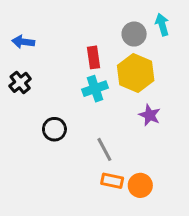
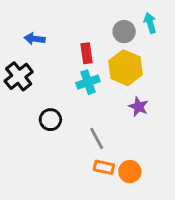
blue arrow: (23, 42) -> (35, 39), moved
black cross: (20, 82) -> (19, 76), size x1.4

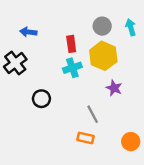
cyan arrow: (150, 23) -> (131, 27), moved
gray line: (97, 138) -> (93, 114), moved
orange circle: (130, 172) -> (131, 142), moved

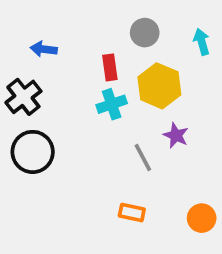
gray circle: (102, 26) -> (145, 33), moved
black circle: (41, 99) -> (33, 152), moved, size x1.5
gray line: (93, 114) -> (143, 157), moved

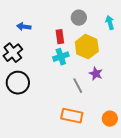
orange rectangle: (132, 213) -> (72, 116), size x1.5

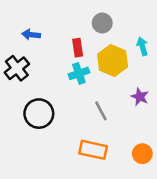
cyan arrow: (110, 23) -> (142, 46), moved
purple star: (96, 74) -> (140, 97), moved
black circle: (18, 83) -> (39, 114), moved

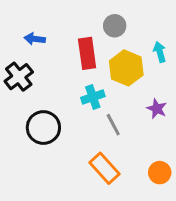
red rectangle: (78, 48) -> (87, 53), size x1.5
cyan cross: (79, 73) -> (93, 97), moved
orange rectangle: (93, 150) -> (104, 168), turned 36

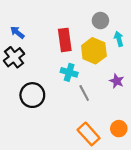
gray circle: (115, 26) -> (100, 21), moved
blue arrow: (35, 39) -> (17, 32), moved, turned 32
cyan cross: (93, 97) -> (69, 72), turned 35
orange rectangle: (104, 168) -> (89, 134), moved

